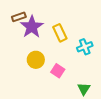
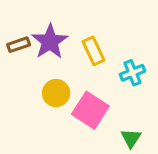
brown rectangle: (19, 17) -> (19, 45), moved
pink square: (58, 71) -> (90, 110), size x1.6

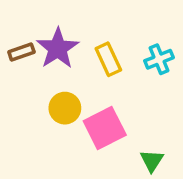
cyan cross: (132, 73) -> (159, 59), moved
pink square: (90, 110) -> (105, 128), turned 30

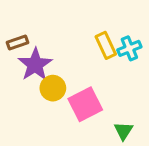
purple star: (58, 48) -> (35, 65), moved
yellow rectangle: (108, 59) -> (106, 45), moved

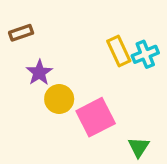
brown rectangle: (18, 42) -> (21, 33), moved
purple star: (35, 65) -> (39, 73), size x0.7

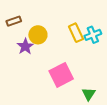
yellow circle: (59, 99) -> (38, 35), moved

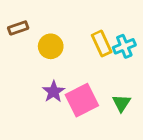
purple star: (25, 46) -> (54, 92), moved
green triangle: (89, 94) -> (121, 103), moved

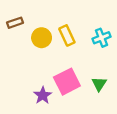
yellow rectangle: (102, 43) -> (67, 35), moved
purple star: (54, 92) -> (43, 95), moved

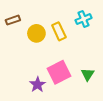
cyan cross: (102, 38) -> (84, 19), moved

